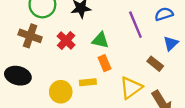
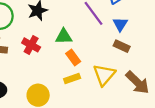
blue triangle: (171, 43) -> (120, 24), moved
yellow rectangle: (88, 82) -> (72, 78), moved

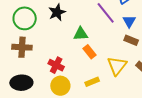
red cross: (31, 45) -> (56, 65), moved
yellow rectangle: (72, 78) -> (92, 82), moved

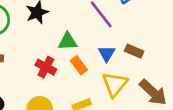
blue triangle: (129, 21) -> (107, 54), moved
red cross: (56, 65) -> (46, 67), moved

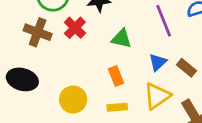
orange rectangle: (79, 65) -> (116, 76), moved
red cross: (46, 67) -> (75, 28), moved

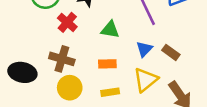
brown cross: (38, 32) -> (62, 59), moved
orange rectangle: (116, 76) -> (107, 64), turned -66

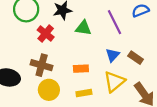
green triangle: (110, 30) -> (83, 28), moved

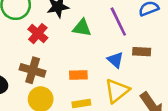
blue triangle: (113, 55) -> (115, 60), turned -32
brown rectangle: (136, 58) -> (142, 52), moved, turned -32

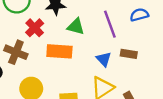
brown cross: (33, 70) -> (16, 52), moved
orange rectangle: (78, 75) -> (59, 51), moved, size x1.5

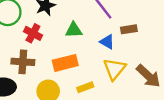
green triangle: (76, 27) -> (74, 30), moved
orange rectangle: (59, 51) -> (65, 63), moved

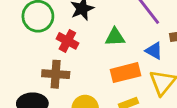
orange rectangle: (65, 63) -> (125, 73), moved

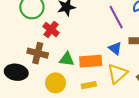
green triangle: (115, 37) -> (67, 59), moved

